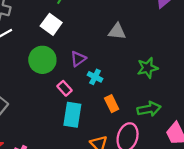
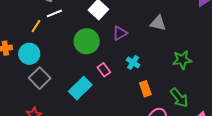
purple triangle: (78, 59) -> (120, 33), moved
green arrow: (149, 109) -> (179, 98), turned 55
cyan rectangle: (72, 115) -> (80, 88), moved, turned 30

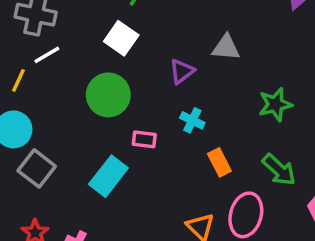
purple triangle: (120, 33) -> (182, 71), moved
pink rectangle: (104, 70) -> (144, 139), turned -40

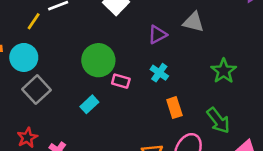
green circle: (108, 95) -> (98, 60), moved
green star: (275, 104) -> (224, 71), turned -30
cyan rectangle: (108, 176) -> (89, 104), size x0.6

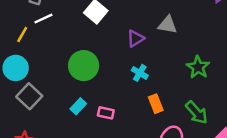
pink rectangle: (121, 81) -> (106, 113), moved

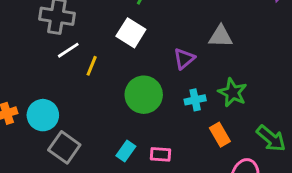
yellow line: (22, 34) -> (92, 66), moved
green circle: (84, 66) -> (144, 95), moved
green star: (198, 67) -> (233, 93), moved
cyan cross: (140, 73) -> (195, 100), turned -35

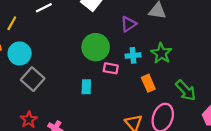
yellow line: (92, 66) -> (12, 23), moved
cyan rectangle: (126, 151) -> (86, 87), moved, turned -40
pink rectangle: (161, 154) -> (111, 68), moved

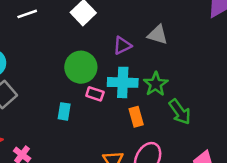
cyan cross: (133, 55) -> (123, 82), size x1.6
green arrow: (186, 90) -> (180, 112), moved

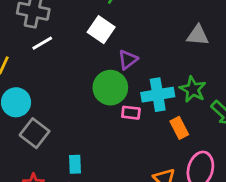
gray triangle: (158, 35) -> (198, 35), moved
purple triangle: (122, 45) -> (128, 60), moved
cyan rectangle: (64, 111) -> (75, 164), moved

